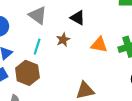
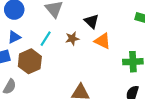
orange triangle: (99, 45) -> (103, 41), moved

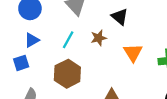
orange triangle: (103, 41) -> (133, 53), moved, turned 36
brown hexagon: (30, 61) -> (67, 74), moved

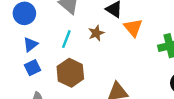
orange triangle: (133, 53) -> (133, 28), moved
blue square: (21, 63) -> (32, 68), moved

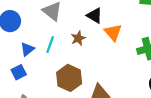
blue triangle: (31, 44) -> (27, 49), moved
brown hexagon: (70, 73) -> (69, 78), moved

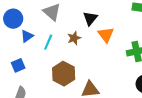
black triangle: (95, 16) -> (90, 18), turned 35
blue triangle: (27, 49) -> (27, 36), moved

